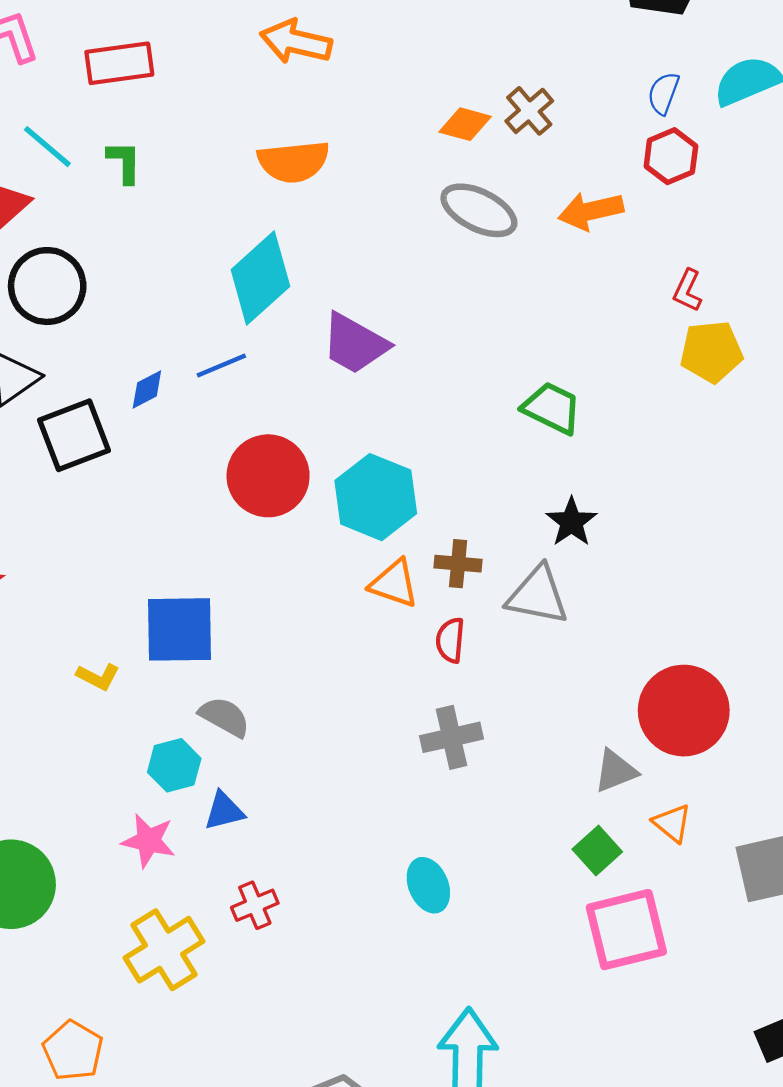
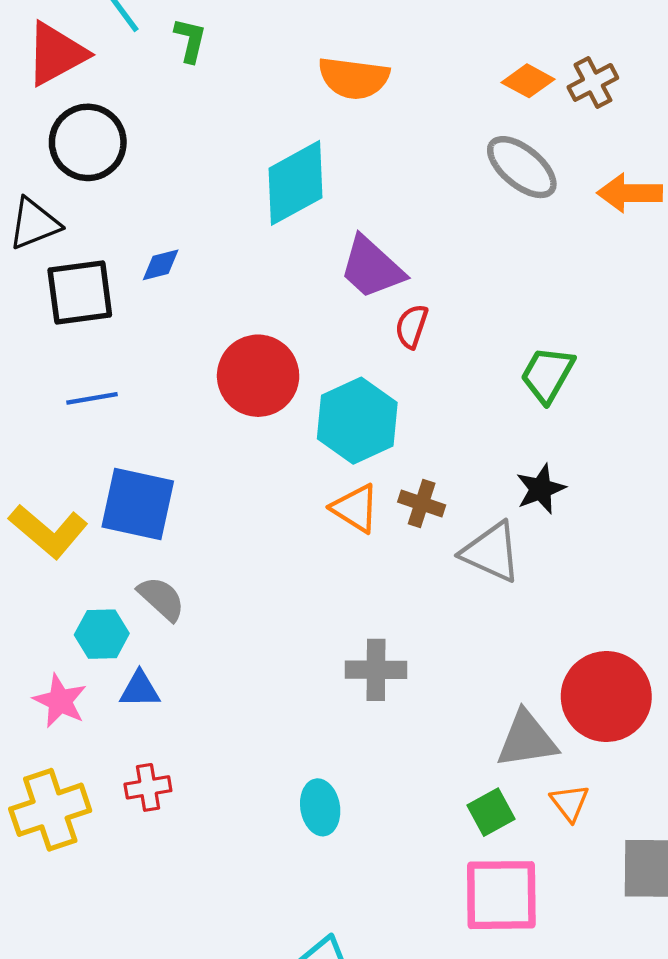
blue line: (221, 365) -> (92, 398), moved
green trapezoid: (552, 408) -> (547, 374), turned -100
red semicircle: (450, 640) -> (412, 326), moved
yellow L-shape: (98, 677) -> (48, 531), size x1.8
gray triangle: (616, 771) -> (527, 739), size x1.4

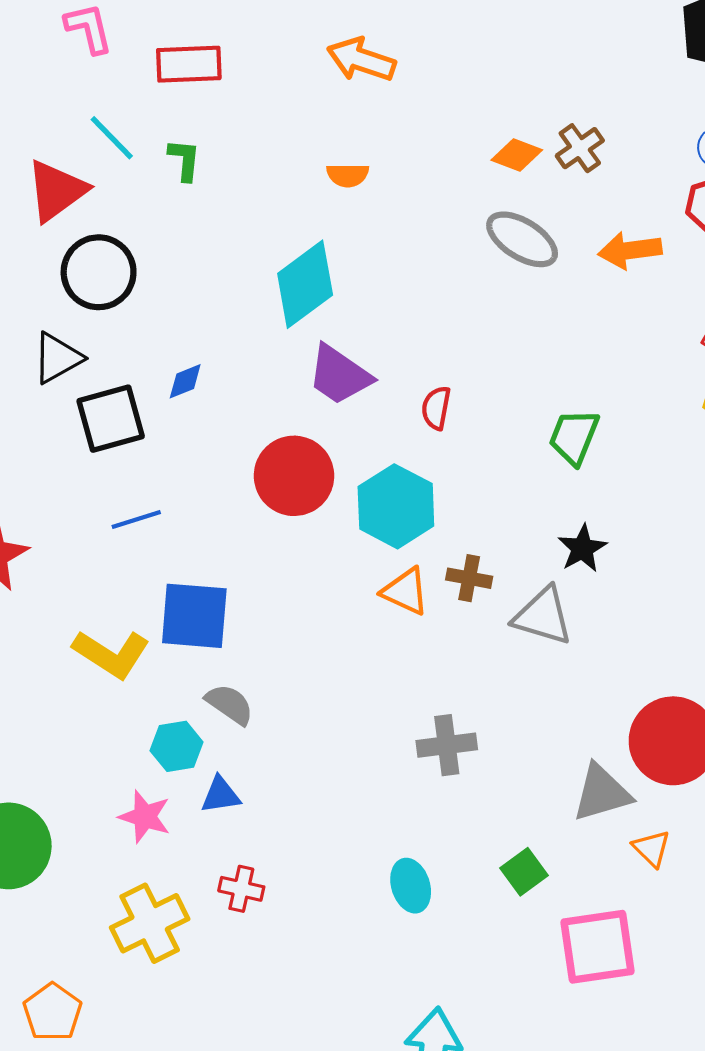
orange semicircle: (354, 78) -> (348, 175), size x0.6
purple trapezoid: (372, 268) -> (339, 375), moved
red cross: (148, 787) -> (241, 889), turned 30
green square: (491, 812) -> (524, 872), moved

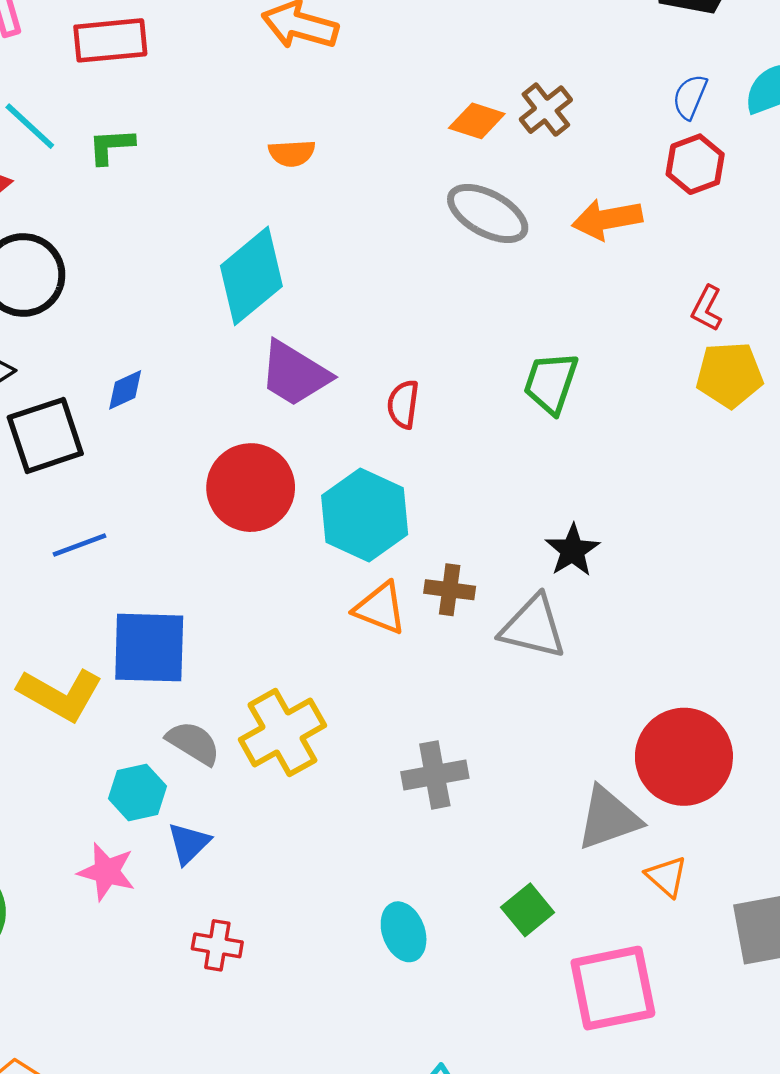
green L-shape: (184, 160) -> (111, 146), turned -96
green trapezoid: (574, 437) -> (551, 383), moved
blue triangle: (221, 795) -> (189, 843), turned -33
yellow cross: (150, 923) -> (282, 733), moved

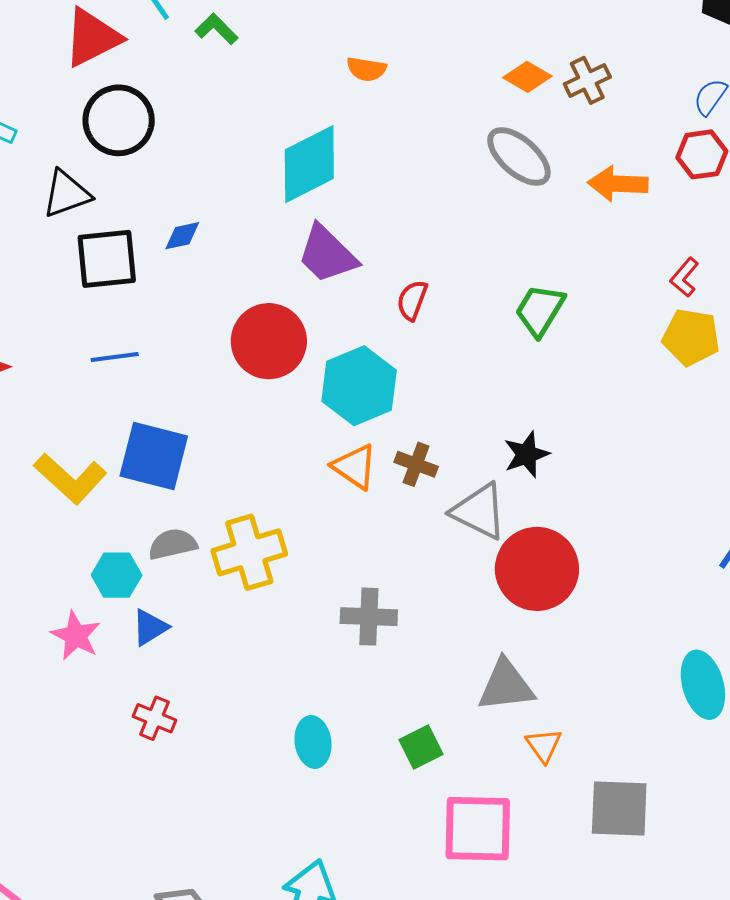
green L-shape: (111, 146) -> (216, 29), turned 36
gray semicircle: (193, 743) -> (173, 544), turned -57
red circle: (684, 757) -> (537, 569), moved

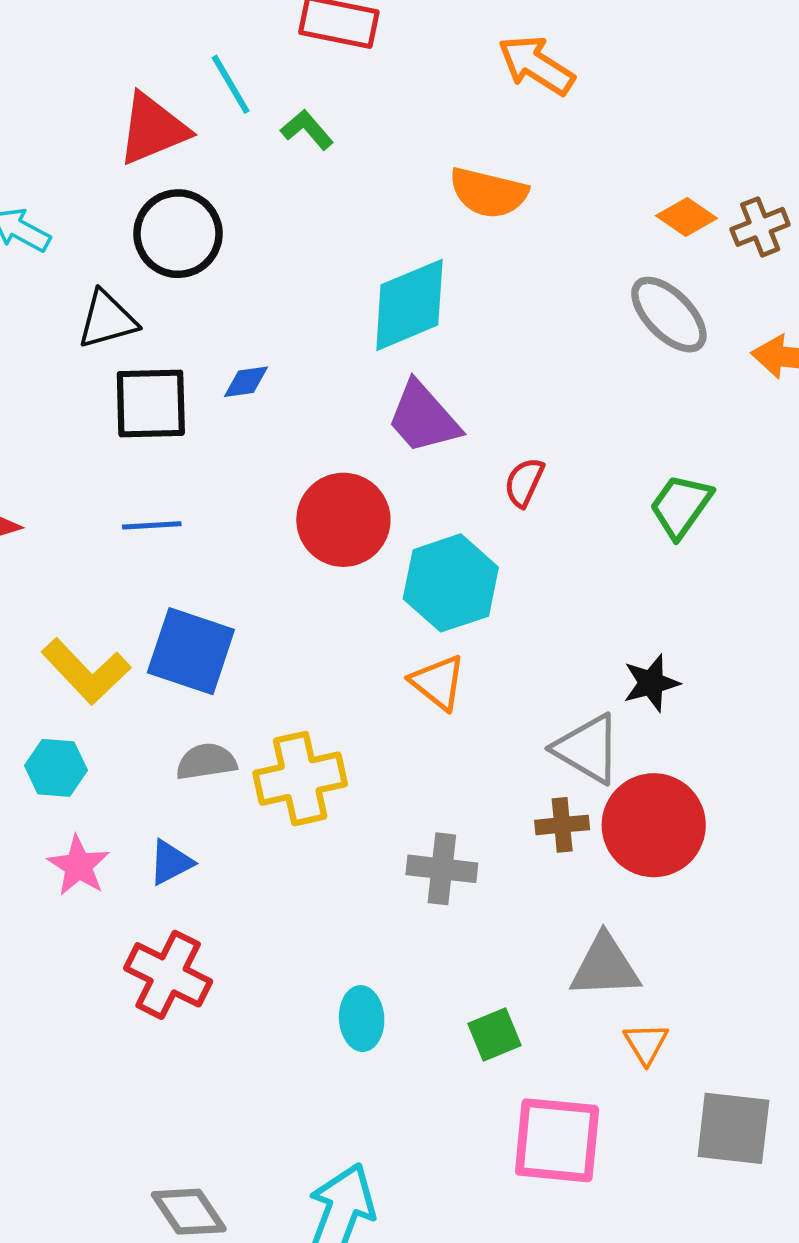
orange semicircle: (366, 69) -> (488, 193), size x1.6
brown cross: (416, 464) -> (562, 825), moved, turned -30
cyan hexagon: (117, 575) -> (56, 768), moved
red cross: (155, 718) -> (168, 975), size x1.6

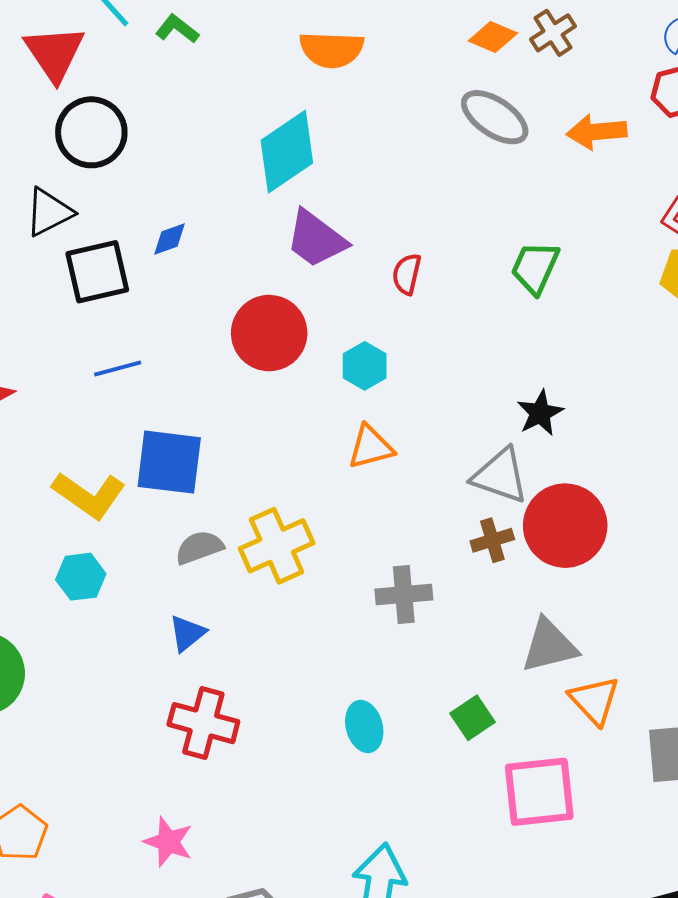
red triangle: (153, 129) -> (54, 53), turned -30
cyan hexagon: (451, 583) -> (365, 366), size x0.6
orange triangle: (438, 682) -> (371, 447), turned -42
pink star: (78, 866) -> (168, 842), moved
orange triangle: (646, 1044) -> (594, 700), size x1.4

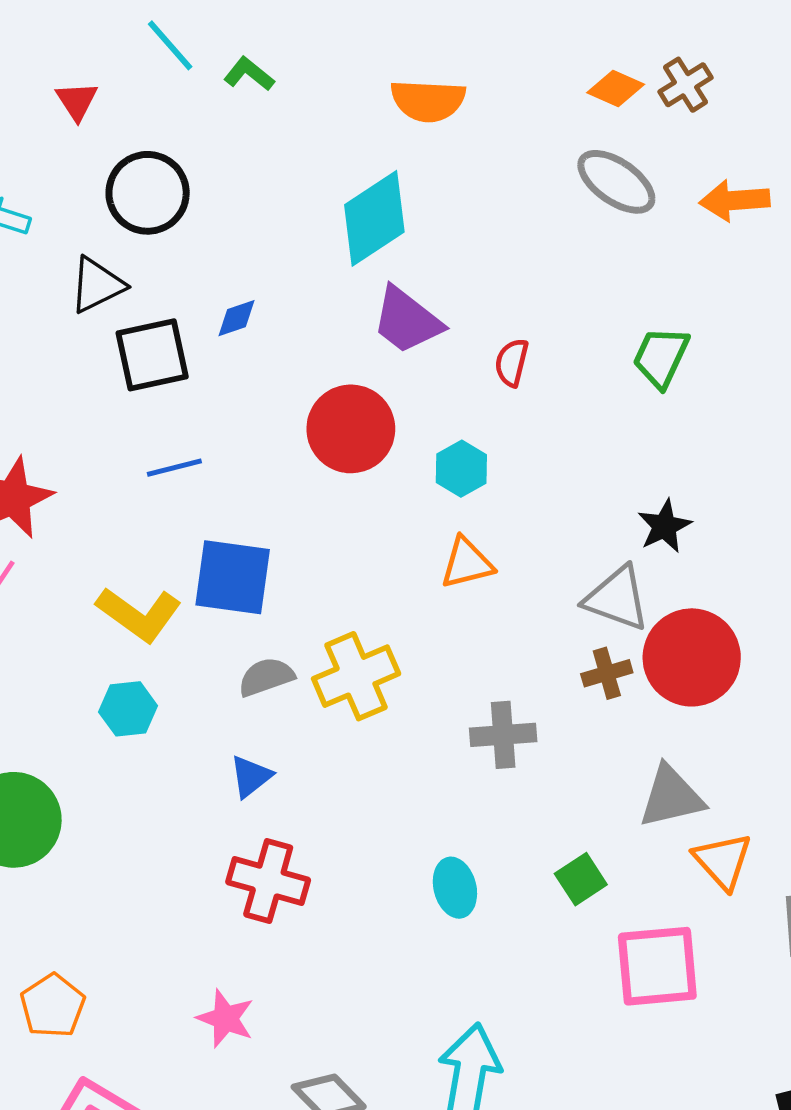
red triangle: (54, 53) -> (77, 101), moved, size x0.6

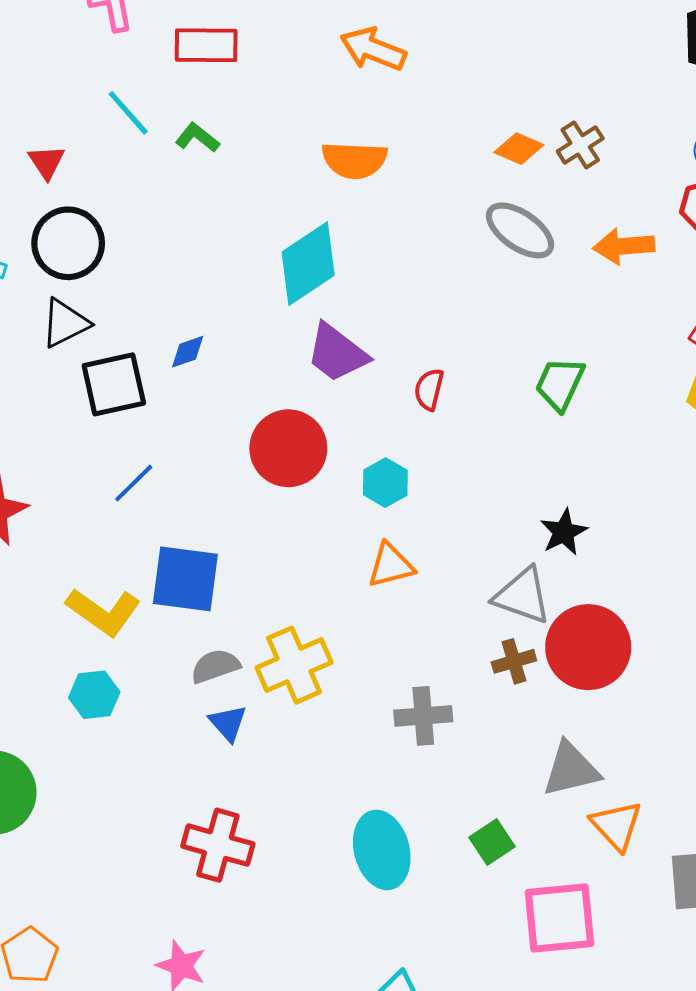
black circle: (148, 193) -> (68, 243), moved
blue line: (174, 468) -> (134, 483), turned -30
blue triangle: (251, 776) -> (228, 723), moved, turned -33
cyan ellipse: (455, 888) -> (382, 850), size x1.5

